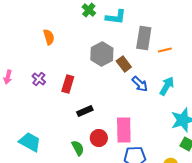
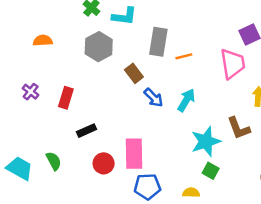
orange semicircle: (49, 37) -> (43, 41), turned -77
gray hexagon: (102, 54) -> (99, 47), moved
green semicircle: (78, 148) -> (54, 161), moved

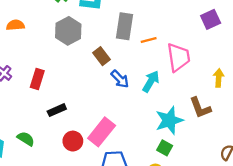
pink trapezoid: (233, 64) -> (178, 57), moved
pink rectangle: (134, 154) -> (102, 132), turned 40
green semicircle: (54, 161) -> (26, 139), turned -30
green square: (211, 171) -> (165, 148), moved

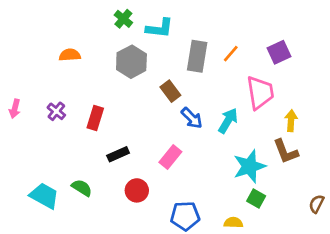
purple square: (211, 19) -> (279, 52), moved
orange line: (149, 40) -> (231, 54), moved, turned -35
yellow arrow: (219, 78) -> (291, 121), moved
pink rectangle: (102, 132) -> (170, 157), moved, size x0.7
green square: (165, 148) -> (256, 198), moved

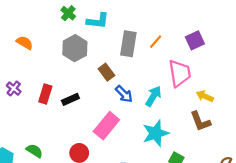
orange semicircle: (70, 55) -> (25, 43), turned 35
yellow arrow: (291, 121) -> (205, 96), turned -70
black rectangle: (118, 154) -> (70, 99), moved
pink rectangle: (170, 157) -> (106, 126), size x1.4
cyan star: (249, 166) -> (156, 133), moved

